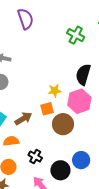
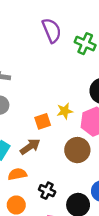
purple semicircle: (25, 19) -> (52, 30), moved
orange square: (47, 109) -> (43, 121), moved

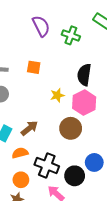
orange square: (43, 121) -> (34, 67), moved, turned 32
black cross: (47, 191) -> (47, 165), size x1.6

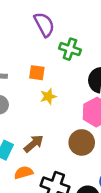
green cross: (71, 35) -> (70, 49), moved
yellow star: (57, 95) -> (48, 96), moved

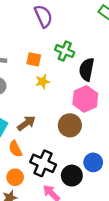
green cross: (70, 49) -> (65, 51), moved
orange semicircle: (24, 173) -> (15, 149), turned -105

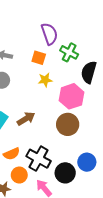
purple semicircle: (43, 16) -> (49, 34), moved
pink hexagon: (85, 99) -> (72, 96), moved
orange semicircle: (15, 149) -> (12, 154), moved, turned -91
orange circle: (15, 177) -> (19, 175), moved

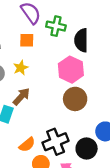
yellow star: (45, 80) -> (21, 68), moved
brown arrow: (26, 119) -> (21, 96), moved
black cross: (38, 159) -> (56, 142), turned -35

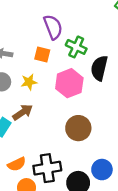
pink hexagon: (71, 70) -> (69, 83), moved

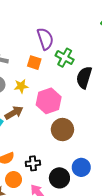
pink hexagon: (69, 83) -> (49, 101), moved
black cross: (47, 168) -> (33, 163), size x0.6

